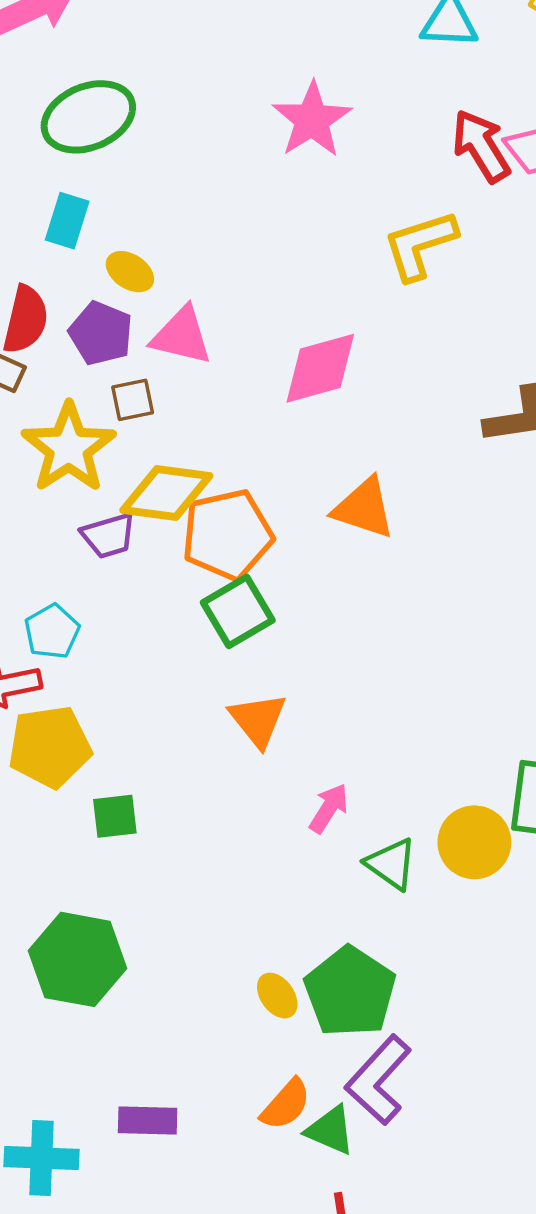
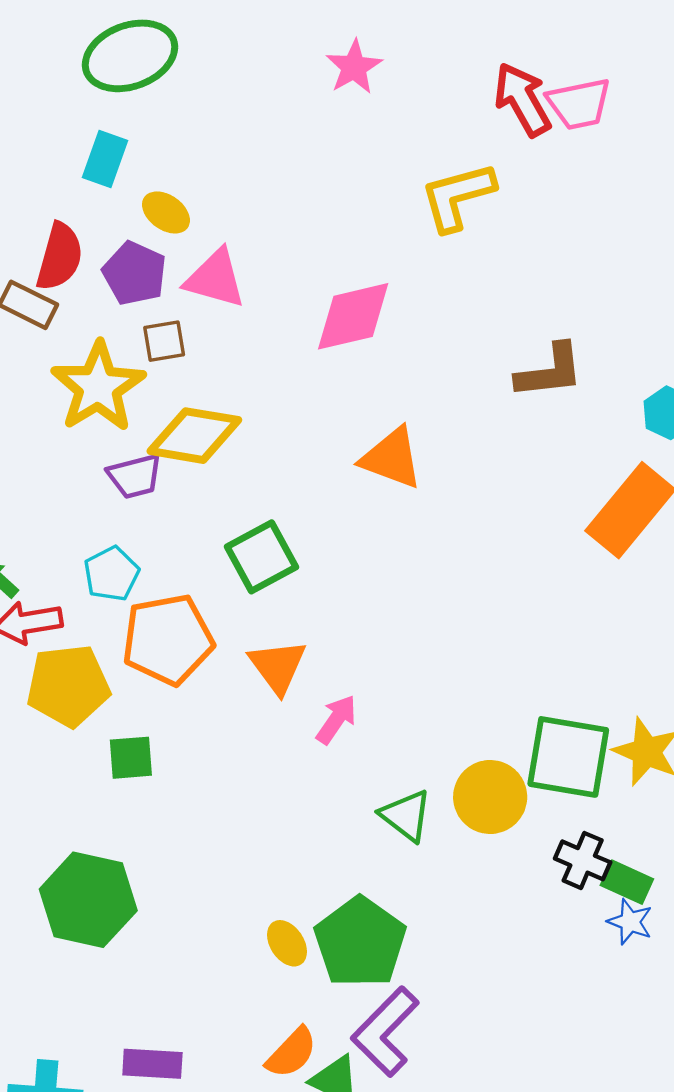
pink star: (312, 120) -> (354, 67), size x0.7
orange pentagon: (227, 535) -> (168, 640), moved
cyan pentagon: (52, 631) -> (111, 574), moved
pink arrow: (329, 808) -> (336, 720), moved

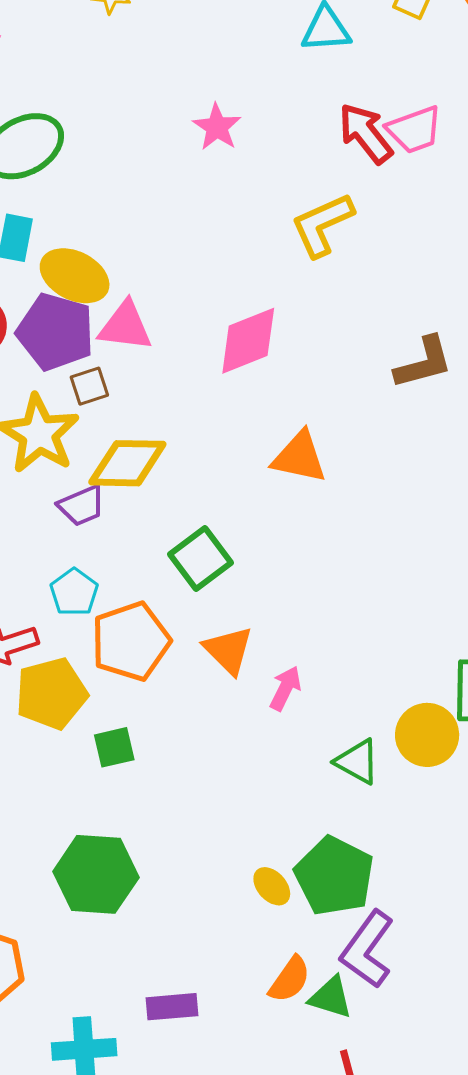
yellow ellipse: (166, 212) -> (75, 276), size x1.6
purple pentagon: (135, 273) -> (55, 332), size x1.4

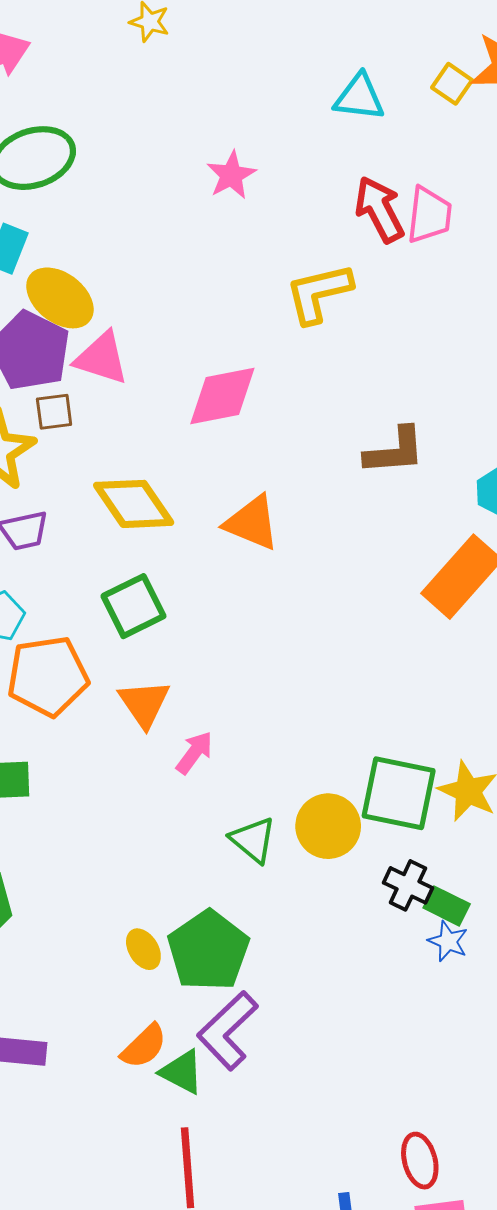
pink trapezoid: (414, 130) -> (429, 215), turned -74
yellow diamond: (127, 463) -> (134, 504), moved, turned 44

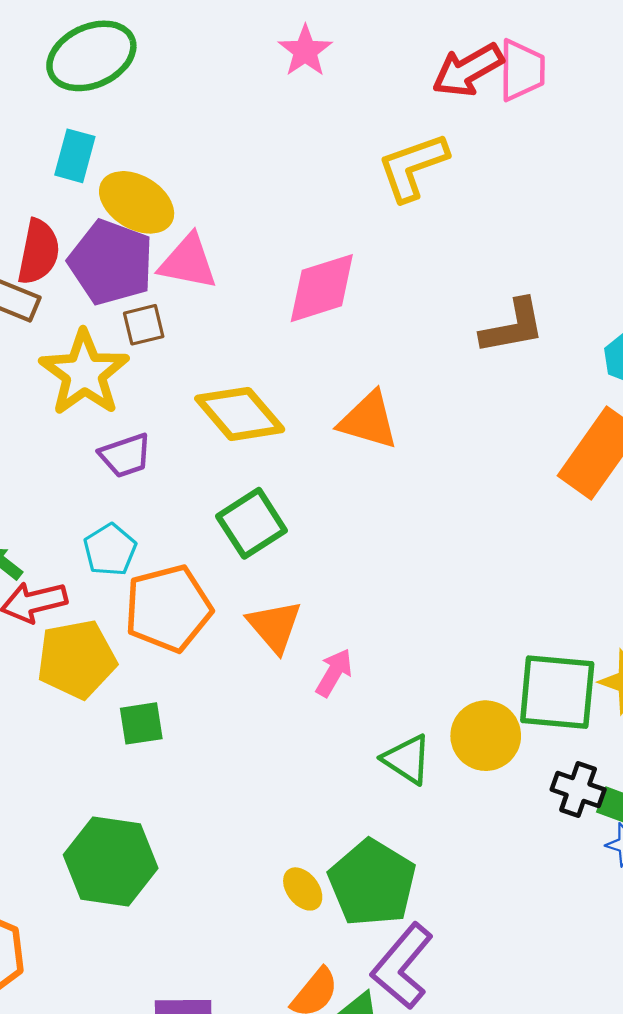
red arrow: (379, 209) -> (468, 70), turned -86

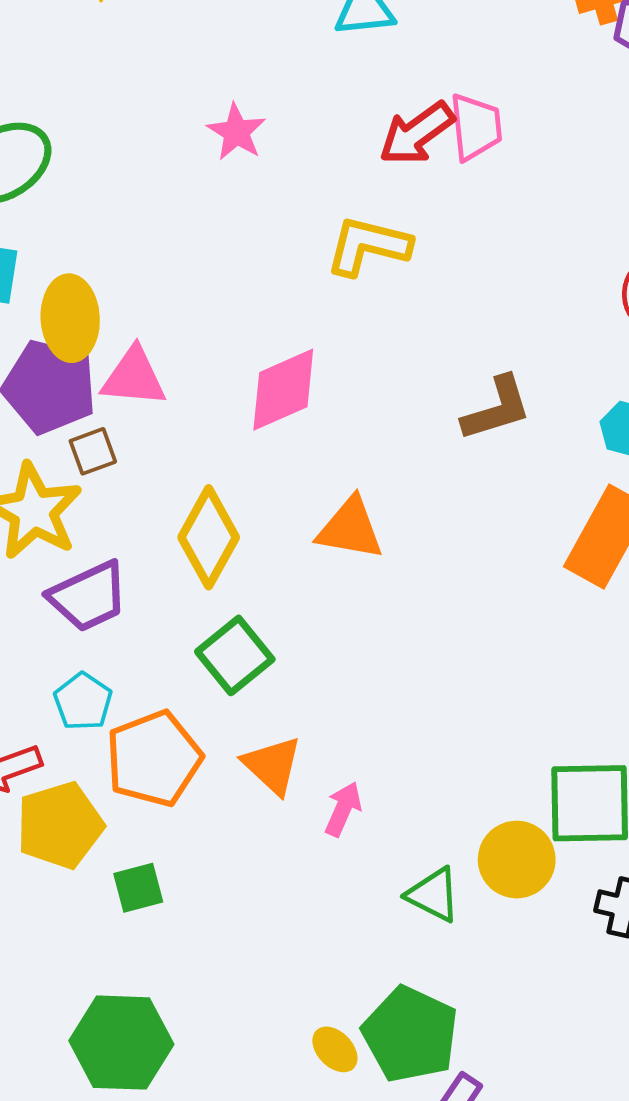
yellow L-shape: (413, 167) -> (368, 246), turned 40
yellow ellipse: (137, 202) -> (70, 318), turned 62
yellow diamond: (240, 414) -> (209, 537), turned 76
purple trapezoid: (125, 455) -> (88, 596), size x1.4

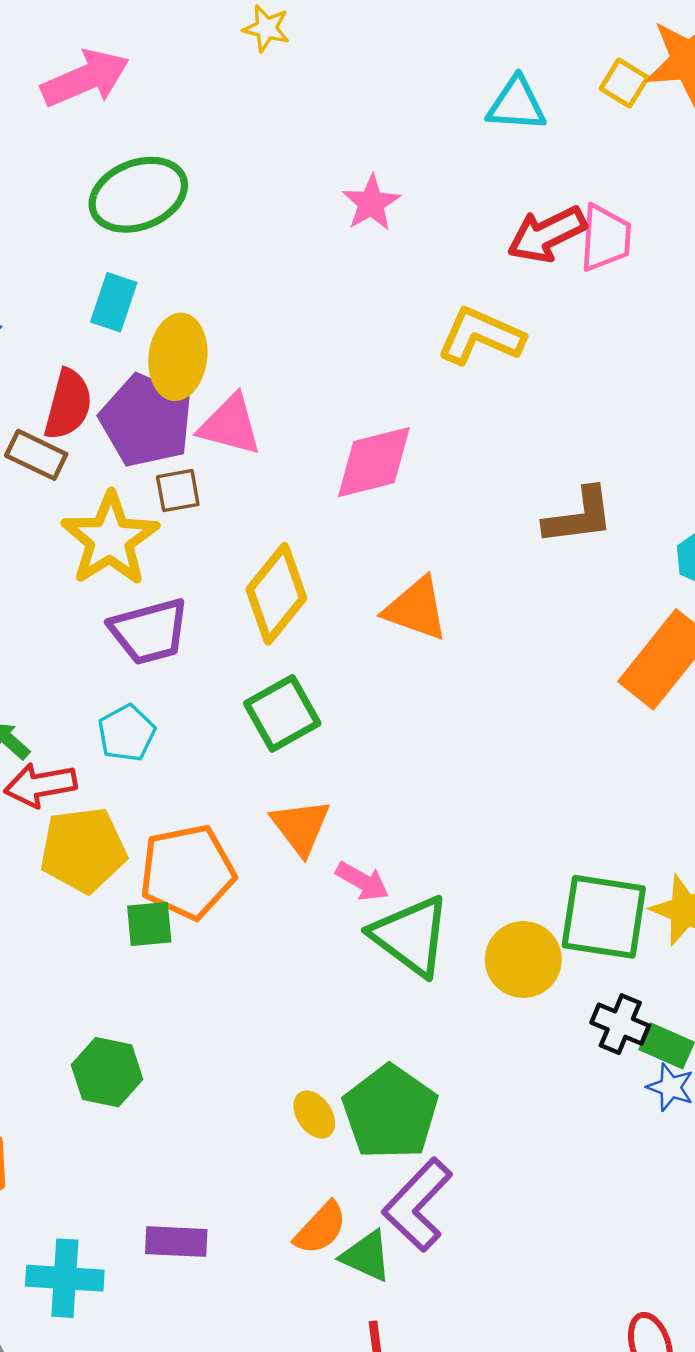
orange pentagon: (154, 759) -> (187, 872), moved
pink arrow: (343, 809) -> (362, 881), turned 86
green triangle: (433, 895) -> (411, 936), moved, size x1.5
green hexagon: (121, 1043) -> (107, 1072), size x0.7

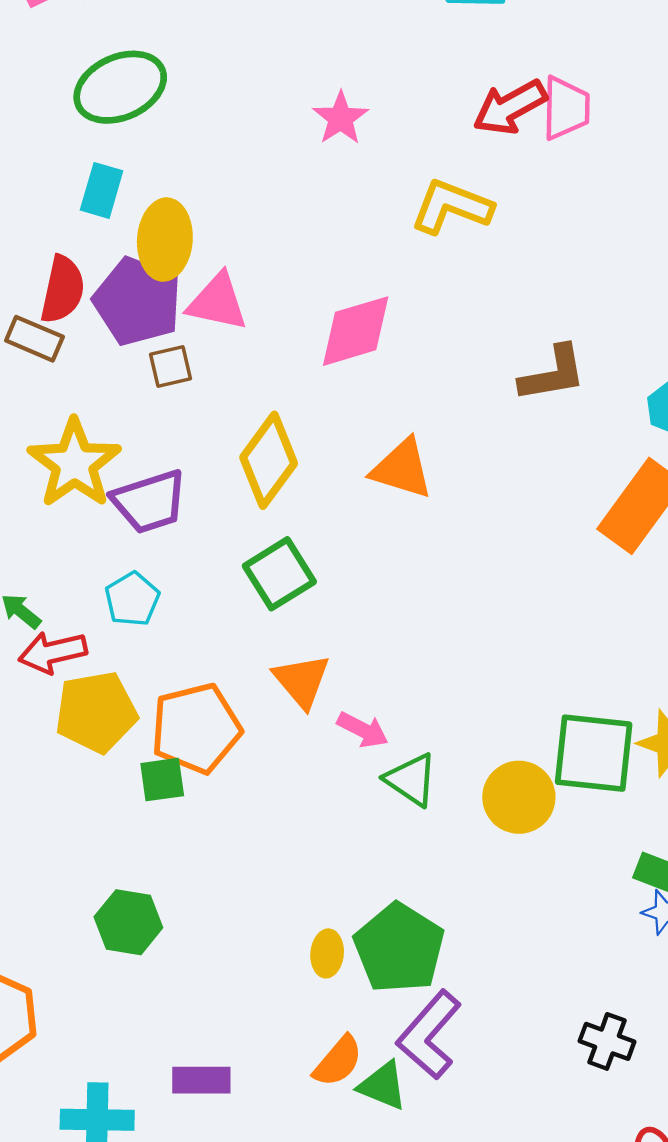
pink star: (371, 203) -> (341, 118), moved
yellow star: (110, 539) -> (74, 463), moved
green triangle: (411, 936) -> (411, 780), size x0.7
black cross: (620, 1024) -> (607, 1041), moved
yellow ellipse: (314, 1114) -> (327, 953), turned 42

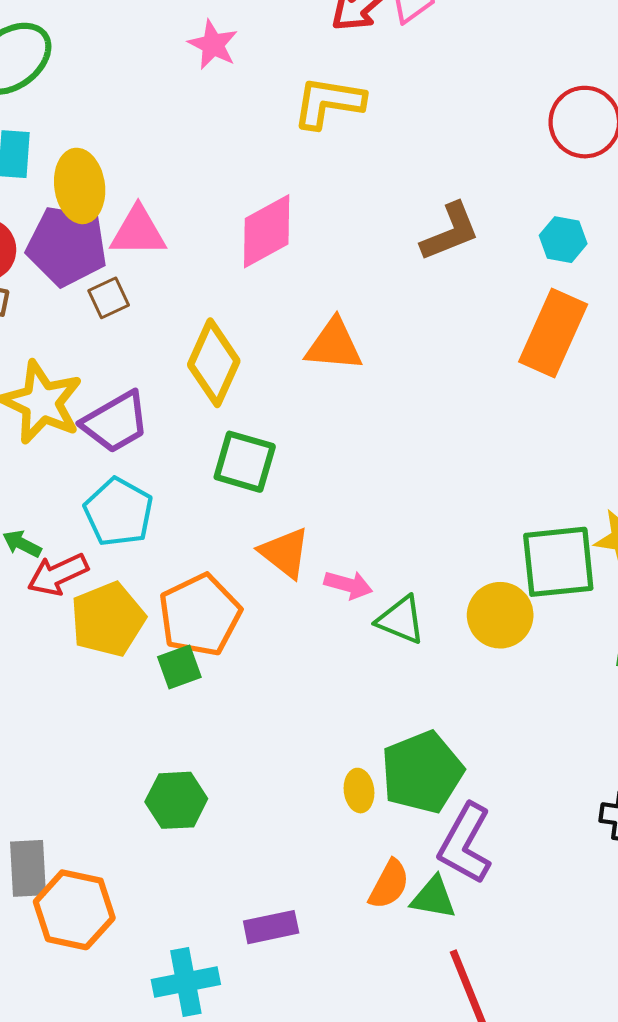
green square: (279, 574) -> (245, 462), turned -30
cyan pentagon: (132, 599) -> (119, 512), size x1.4
green pentagon: (399, 948) -> (422, 772), turned 30

